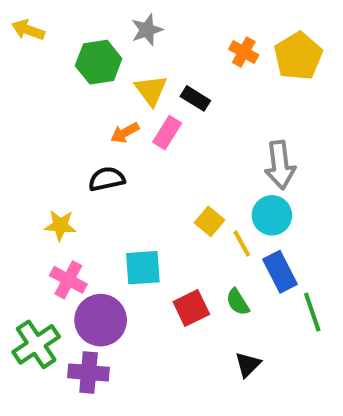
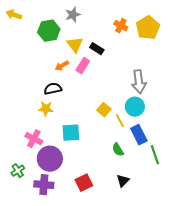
yellow star: (60, 225) -> (46, 109), moved
red square: (191, 308) -> (84, 183), moved
green cross: (36, 344) -> (18, 171), size x0.6

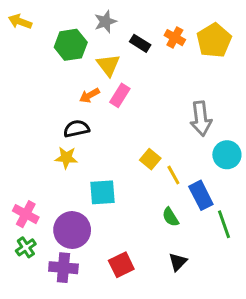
black rectangle: (97, 49) -> (140, 43), moved
cyan circle: (135, 107) -> (227, 155), moved
pink cross: (34, 139) -> (26, 214), moved

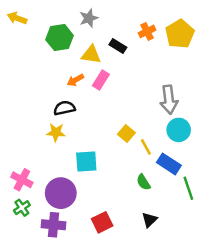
orange cross: (175, 38) -> (147, 31), turned 35
black rectangle: (140, 43) -> (118, 46), moved
yellow triangle: (108, 65) -> (91, 55), turned -45
cyan circle: (227, 155) -> (179, 130), moved
blue rectangle: (201, 195) -> (169, 164), turned -30

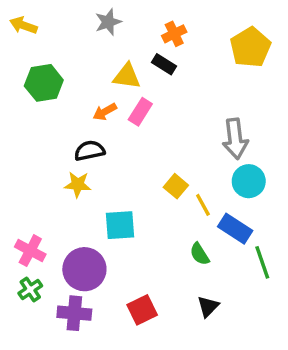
gray star: (89, 18) -> (108, 22), moved
orange cross: (147, 31) -> (174, 34), moved
green hexagon: (60, 38) -> (44, 83), moved

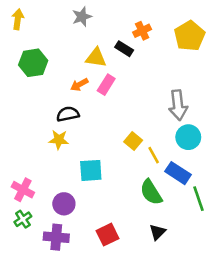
yellow arrow: (23, 25) -> (18, 19), turned 78
orange cross: (174, 34) -> (142, 31), moved
green semicircle: (200, 254) -> (151, 192), size x1.5
purple circle: (84, 269) -> (64, 204), size x0.7

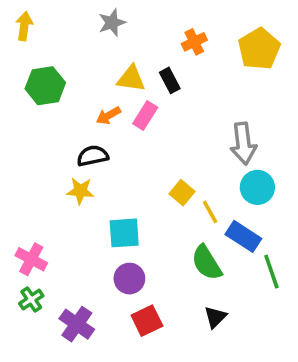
black rectangle: (124, 49) -> (170, 80), moved, turned 30
purple circle: (64, 204) -> (129, 279), moved
purple cross: (56, 237) -> (77, 324), turned 30

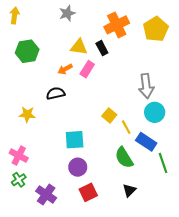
orange cross: (194, 42) -> (117, 25), size x1.6
yellow star: (80, 191) -> (27, 114), moved

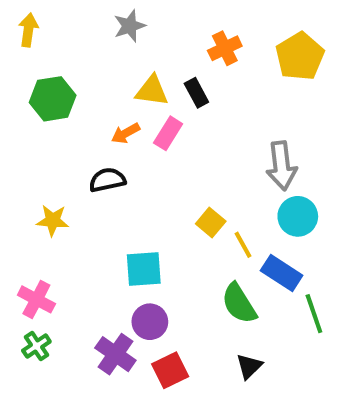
orange cross: (117, 25) -> (225, 48), size x0.7
purple cross: (46, 194) -> (115, 354), moved

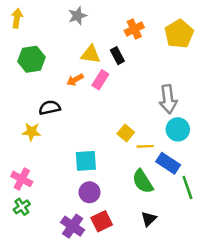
black semicircle: (107, 180) -> (50, 108), moved
yellow line: (243, 245) -> (145, 146), turned -63
purple cross: (115, 354) -> (73, 226), moved

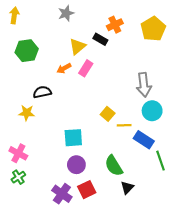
yellow triangle: (91, 54) -> (77, 46), turned -48
black rectangle: (117, 56) -> (100, 39), moved, turned -32
green semicircle: (143, 181) -> (114, 166), moved

